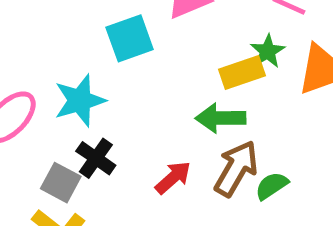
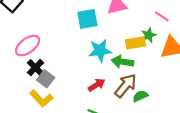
cyan star: (80, 100) -> (100, 51), moved
black cross: (96, 158) -> (35, 68), moved

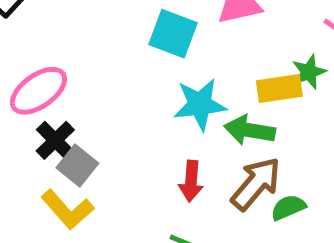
cyan square: (87, 19) -> (173, 34), turned 30
red arrow: (97, 85) -> (191, 181), turned 126

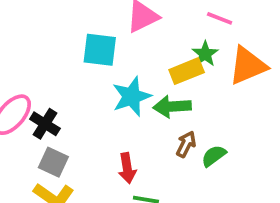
black cross: (55, 140) -> (45, 124), moved
red arrow: (191, 181) -> (127, 168), moved
brown arrow: (256, 184) -> (186, 144), size x0.6

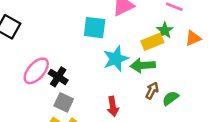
orange triangle: (248, 66) -> (193, 38), size x0.6

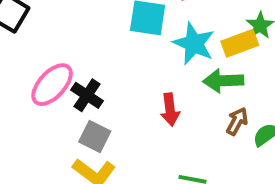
cyan star: (116, 59) -> (194, 44), moved, turned -30
red arrow: (113, 106) -> (170, 110), moved

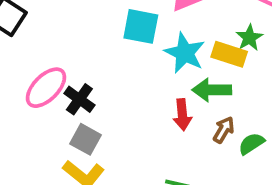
yellow rectangle: (240, 43) -> (229, 54), turned 36
red arrow: (170, 110) -> (182, 115), moved

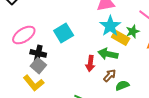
cyan square: (141, 26) -> (64, 33), moved, turned 36
cyan star: (185, 53) -> (110, 26), moved
black cross: (79, 99) -> (38, 53), moved, turned -35

